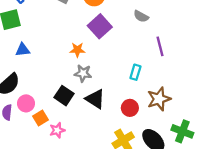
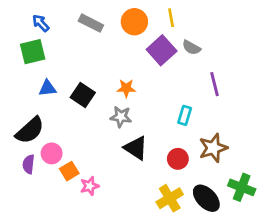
purple square: (100, 26) -> (162, 50), moved
orange star: (77, 50) -> (126, 88), moved
black square: (64, 96) -> (83, 95), moved

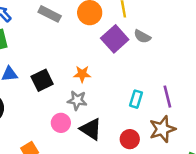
purple line: (214, 84) -> (167, 97), moved
black square: (83, 95) -> (42, 80), turned 30
pink circle: (52, 153) -> (61, 123), moved

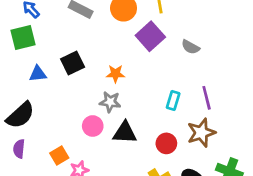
gray semicircle: (142, 36) -> (190, 47), moved
black square: (42, 80) -> (73, 63), moved
black triangle: (91, 129) -> (125, 133), turned -30

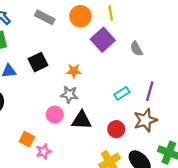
gray semicircle: (190, 47) -> (136, 49), turned 32
purple line: (207, 98) -> (150, 91), turned 30
cyan rectangle: (173, 101) -> (122, 93), turned 40
orange square: (59, 155) -> (27, 139), turned -32

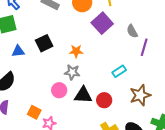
purple line: (150, 91) -> (144, 47), moved
red circle: (116, 129) -> (104, 100), moved

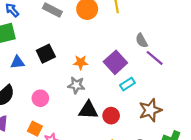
purple square: (102, 23) -> (115, 62), moved
purple line: (144, 47) -> (155, 58), turned -66
pink circle: (59, 90) -> (40, 98), moved

